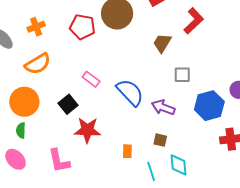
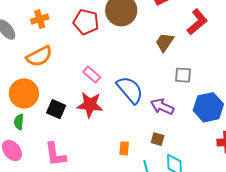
black square: (68, 104) -> (56, 109), moved, turned -30
red star: (87, 130) -> (90, 105), moved

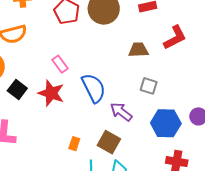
brown trapezoid: (165, 42) -> (138, 50), turned 40
brown square: (158, 139) -> (109, 142), size x1.6

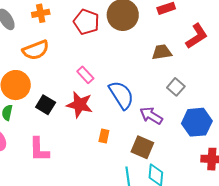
gray square: (149, 86) -> (176, 87), turned 30
orange rectangle: (74, 144) -> (104, 136), moved

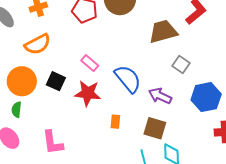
brown trapezoid: (162, 52) -> (163, 32), size x1.4
black square: (46, 105) -> (56, 81), moved

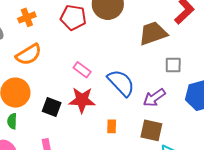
gray square: (181, 64) -> (173, 65), turned -30
black square: (56, 81) -> (52, 107), moved
purple arrow: (160, 96) -> (154, 98), turned -55

